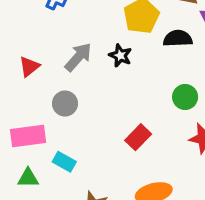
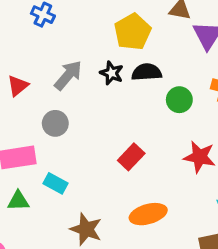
black semicircle: (178, 38) -> (147, 72), moved
green circle: (185, 97) -> (179, 100), moved

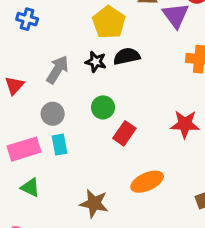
green circle: (179, 100) -> (103, 107), moved
cyan rectangle: (55, 183) -> (60, 145), moved, turned 60
green triangle: (18, 201) -> (30, 187), turned 36

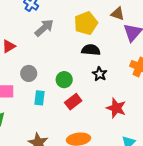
black star: (96, 62) -> (100, 74), moved
gray arrow: (58, 69) -> (44, 28), moved
cyan rectangle: (60, 145) -> (39, 98), moved

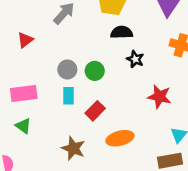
gray circle: (29, 73) -> (67, 69), moved
red rectangle: (73, 102) -> (95, 111), moved

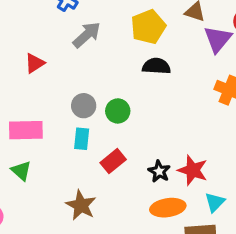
black star: (135, 59) -> (159, 171), moved
red star: (159, 97) -> (193, 170), moved
orange ellipse: (120, 138) -> (168, 208), moved

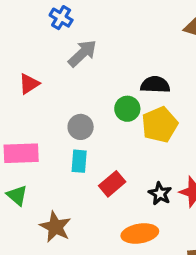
yellow pentagon: (148, 27) -> (160, 125), moved
green circle: (118, 111) -> (127, 109), moved
brown star: (81, 205) -> (55, 227), moved
orange ellipse: (168, 208) -> (140, 233), moved

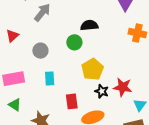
yellow pentagon: (160, 125) -> (93, 69), moved
gray circle: (81, 127) -> (40, 51), moved
red rectangle: (112, 184) -> (72, 101), moved, turned -49

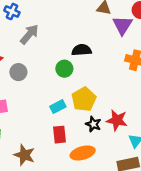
gray circle: (40, 51) -> (18, 72), moved
cyan rectangle: (50, 79) -> (58, 107), moved, turned 64

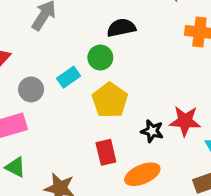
gray circle: (18, 72) -> (31, 89), moved
yellow pentagon: (84, 99) -> (110, 100), moved
cyan rectangle: (58, 107) -> (69, 77), moved

